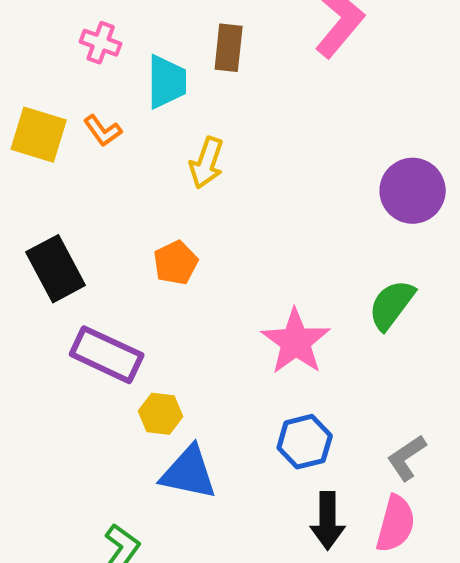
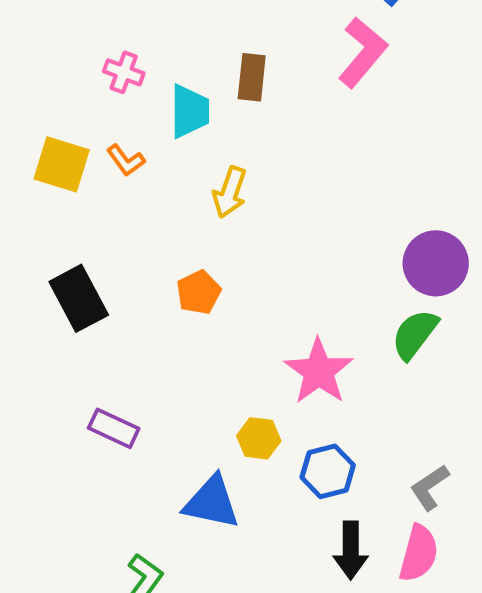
purple circle: (413, 191) -> (436, 263), moved
purple rectangle: (107, 355) -> (114, 428), moved, size x0.7
yellow hexagon: (161, 414) -> (259, 438), moved

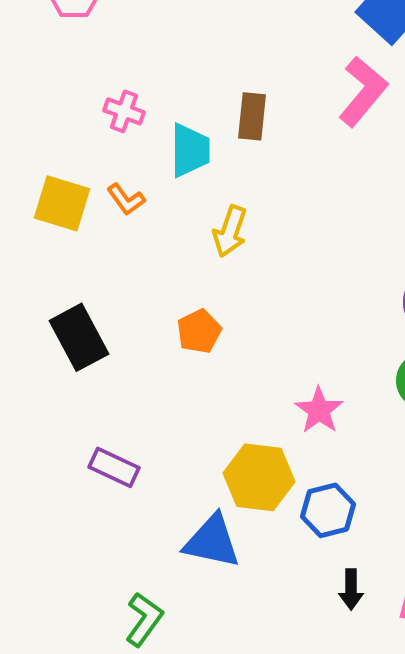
pink star: (319, 371) -> (319, 410), size x0.7
yellow hexagon: (259, 438) -> (259, 477), size x1.6
black arrow: (351, 550) -> (351, 589), size x0.7

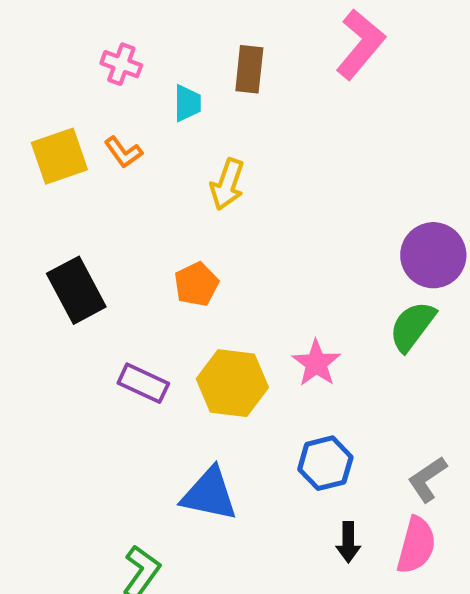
cyan trapezoid: (190, 150) -> (187, 103), size x0.7
yellow square: (62, 203) -> (59, 156), turned -36
purple rectangle: (114, 467) -> (143, 383), moved
yellow hexagon: (259, 477) -> (232, 383), moved

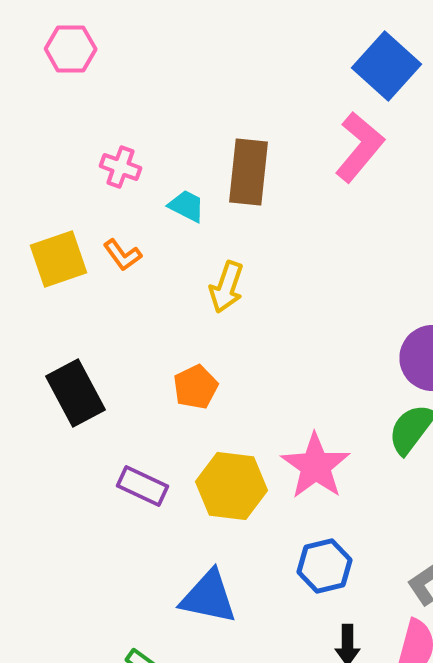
brown rectangle: (249, 69) -> (248, 172), size x1.4
cyan trapezoid: (187, 103) -> (186, 206), turned -63
pink star: (316, 363) -> (316, 466), size x1.4

